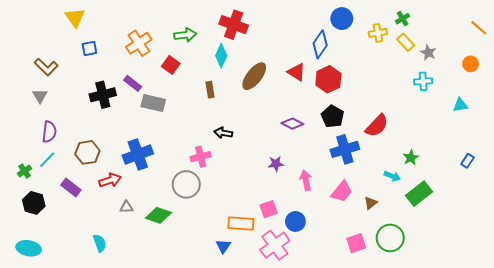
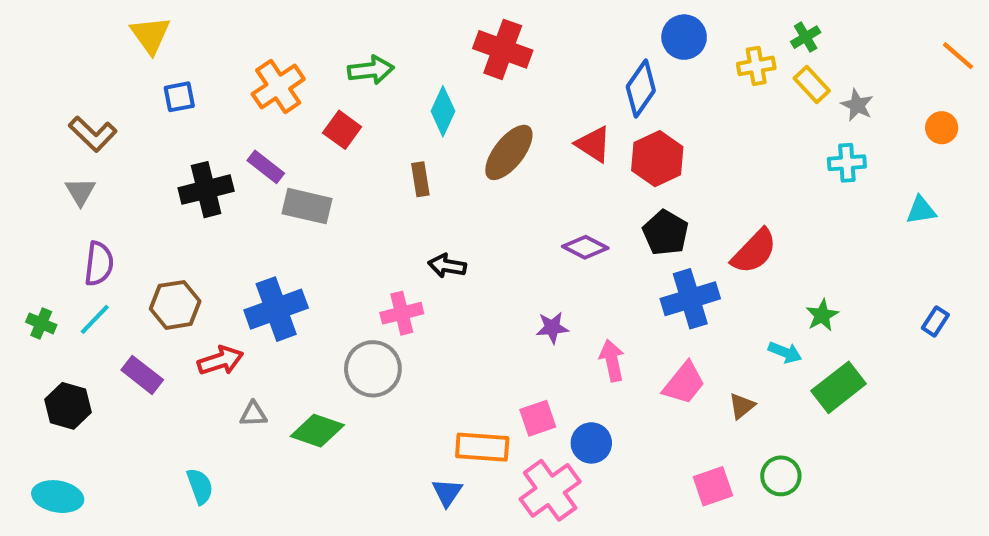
red cross: (234, 25) -> (503, 49), moved
green cross: (24, 171) -> (41, 323), moved, turned -32
green circle: (390, 238) -> (781, 476), size x0.7

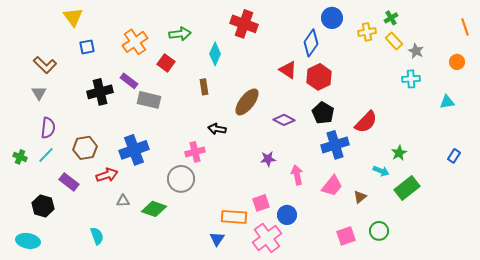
orange line: (958, 56) -> (465, 27), turned 30
brown ellipse: (509, 152) -> (247, 102), moved
black hexagon: (68, 406) -> (43, 206), moved

